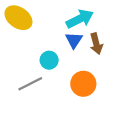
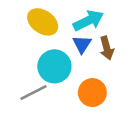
yellow ellipse: (18, 18) -> (43, 22), moved
cyan circle: (49, 60) -> (54, 66), size x1.6

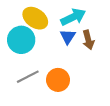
cyan circle: (54, 66) -> (21, 40), moved
orange circle: (92, 93) -> (58, 80), moved

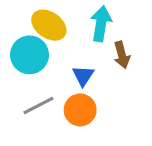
cyan arrow: (73, 17) -> (101, 24), turned -55
blue triangle: (68, 37) -> (83, 76), moved

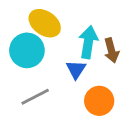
cyan arrow: (101, 24) -> (88, 42), moved
orange circle: (80, 110) -> (99, 101), moved

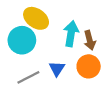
blue triangle: (76, 69) -> (57, 69), moved
orange circle: (99, 101) -> (89, 66), moved

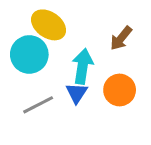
cyan arrow: (71, 34) -> (83, 66), moved
brown arrow: (90, 40) -> (121, 38), moved, turned 54

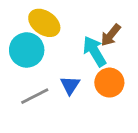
cyan arrow: (83, 66) -> (94, 51), moved, turned -40

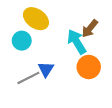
cyan circle: (27, 50) -> (22, 41), size x0.7
blue triangle: (70, 85) -> (46, 69), moved

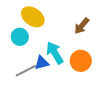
cyan arrow: (77, 42) -> (55, 53), moved
blue triangle: (46, 69) -> (42, 63), turned 42

